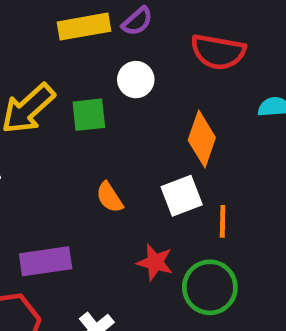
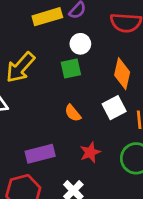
green square: (89, 115) -> (71, 69), moved
red star: (155, 262) -> (90, 152), moved, turned -30

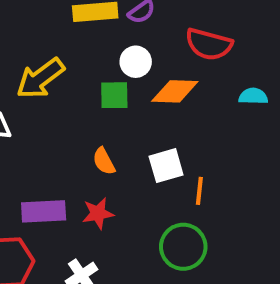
orange diamond: (122, 74) -> (175, 91), moved, turned 68
red star: (90, 152) -> (98, 213), moved

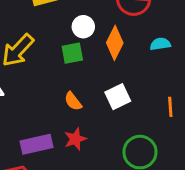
orange diamond: (175, 91) -> (115, 43), turned -56
cyan semicircle: (253, 96) -> (160, 44), moved
orange line: (199, 191) -> (170, 107), moved

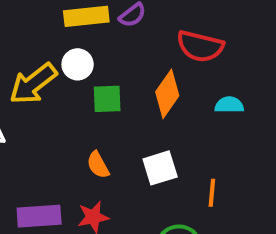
white circle: (83, 27) -> (78, 64), moved
orange line: (170, 107) -> (212, 193), moved

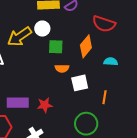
cyan semicircle: (229, 105) -> (111, 62), moved
orange semicircle: (98, 165) -> (62, 68), moved, turned -64

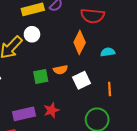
green square: (56, 47) -> (41, 76), moved

